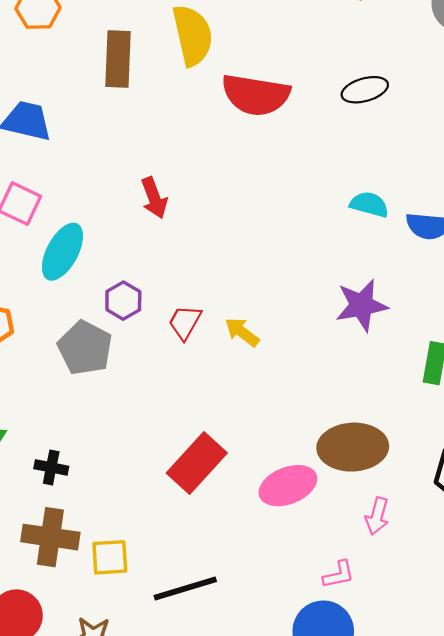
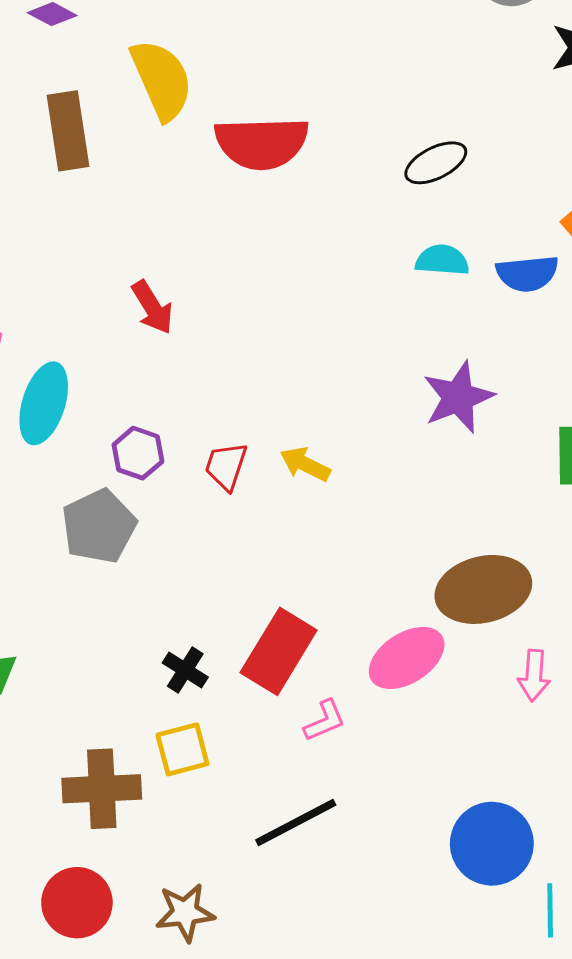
black ellipse: (365, 90) -> (436, 163), moved
gray pentagon: (85, 348) -> (99, 526), turned 30
black cross: (51, 467) -> (185, 670), moved, turned 32
yellow square: (110, 557) -> (182, 749), moved
pink L-shape: (339, 575) -> (325, 721), moved

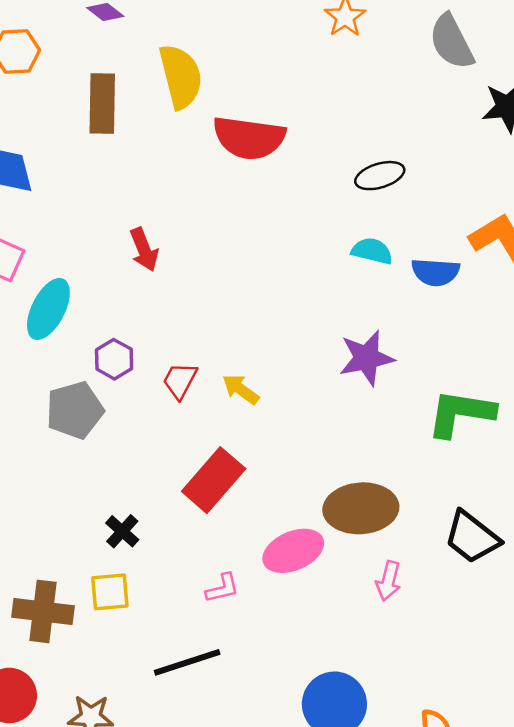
red rectangle: (279, 651) -> (214, 480), moved

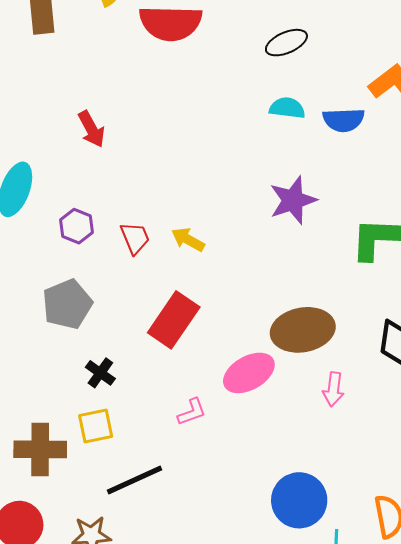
red trapezoid: (180, 381) -> (135, 238), turned 136
gray pentagon: (75, 410) -> (67, 304), moved
black line: (187, 662) -> (134, 480), moved

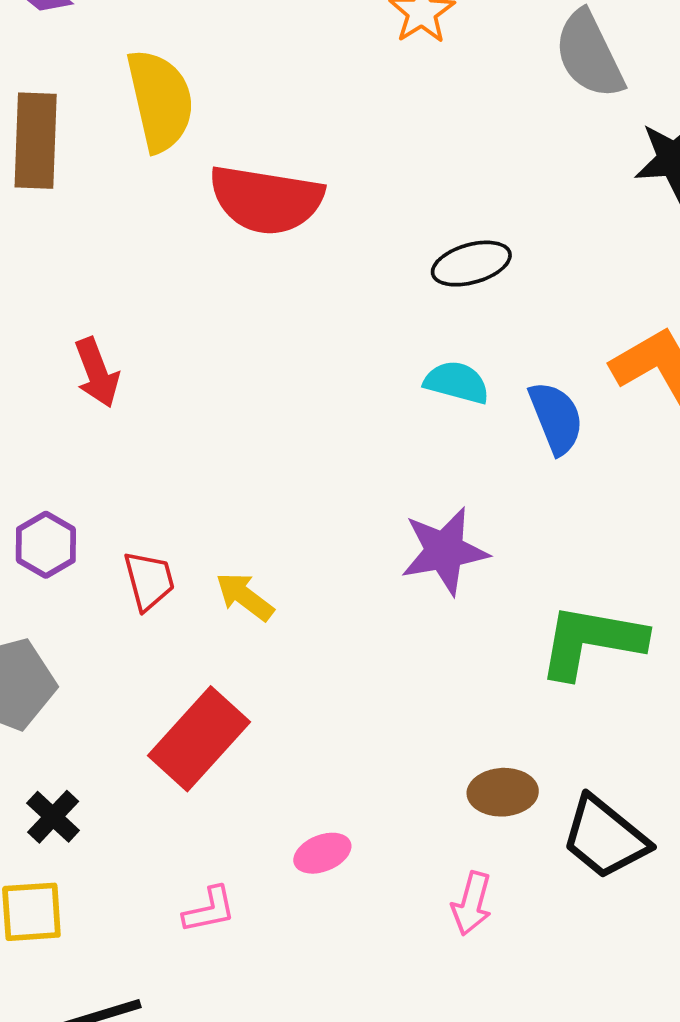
blue semicircle: (344, 120) -> (556, 418), turned -117
brown ellipse: (303, 330) -> (503, 792), moved, size x0.6
pink ellipse: (249, 373) -> (322, 853), size x0.6

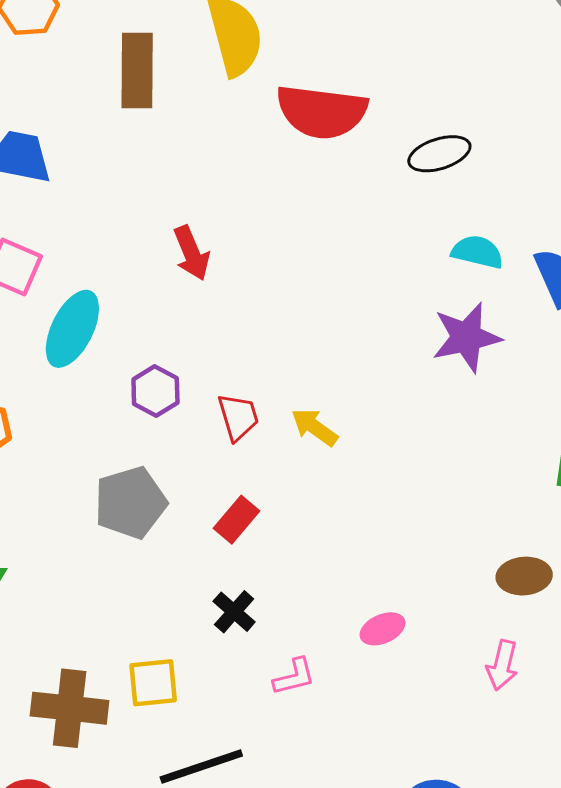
black ellipse: (471, 264) -> (439, 154), moved
purple star: (444, 551) -> (466, 337), moved
red rectangle: (199, 739) -> (236, 520), moved, size x0.6
black cross: (53, 817) -> (234, 612), moved

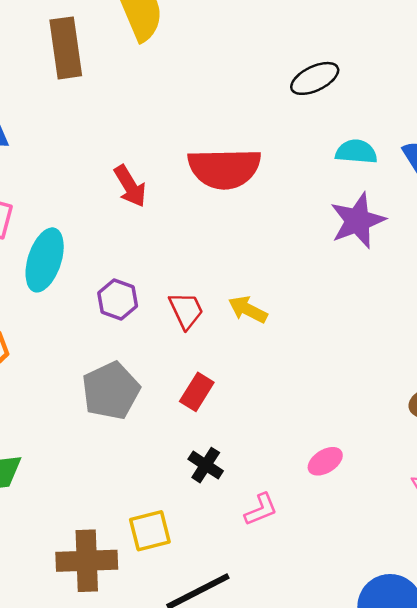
red semicircle: (322, 112) -> (224, 168), moved

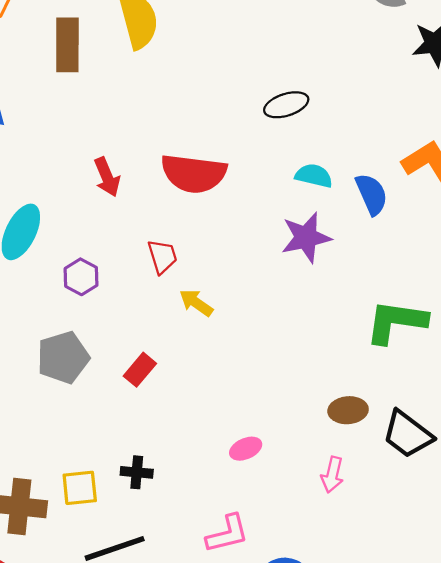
red trapezoid: (186, 310) -> (162, 257), moved
black cross: (206, 465) -> (137, 472), moved, turned -36
pink L-shape: (261, 509) -> (227, 534), moved, size x1.4

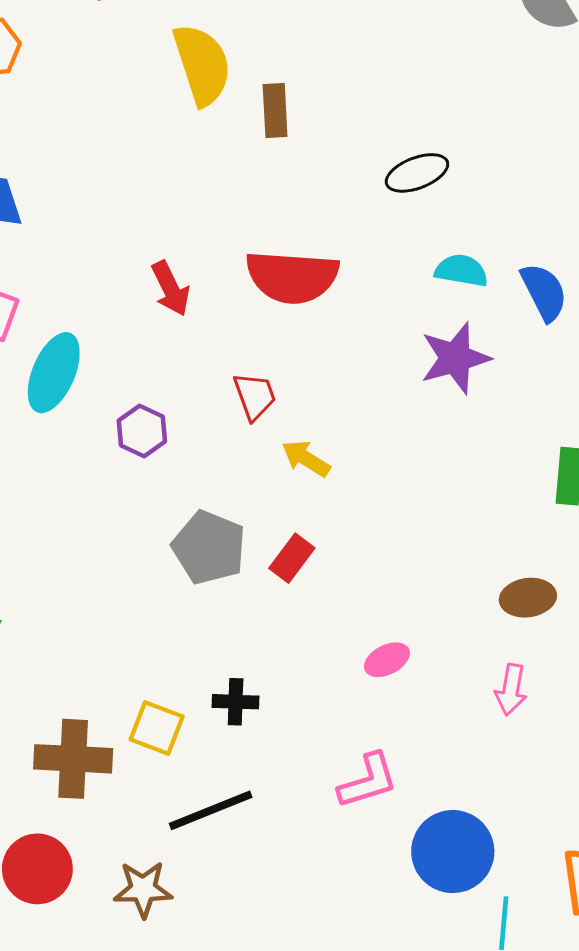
brown rectangle: (67, 45) -> (275, 111), moved, size x0.7
gray pentagon: (63, 358) -> (209, 547), moved, turned -30
red rectangle: (140, 370) -> (292, 558), moved
yellow square: (80, 488) -> (157, 728), turned 30

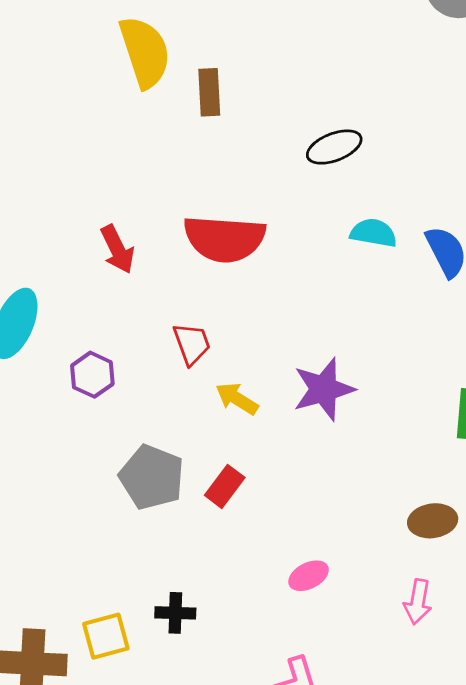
purple star: (455, 358) -> (324, 389), moved
yellow square: (157, 728) -> (106, 636), turned -36

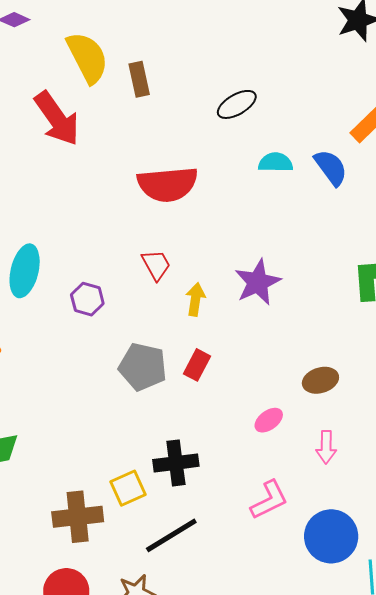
red arrow: (117, 249) -> (57, 119), moved, size x1.6
yellow arrow: (237, 399) -> (195, 299), turned 76
brown ellipse: (433, 521) -> (320, 380), moved
pink arrow: (418, 602) -> (326, 447), moved
black cross: (175, 613) -> (176, 463), size x1.5

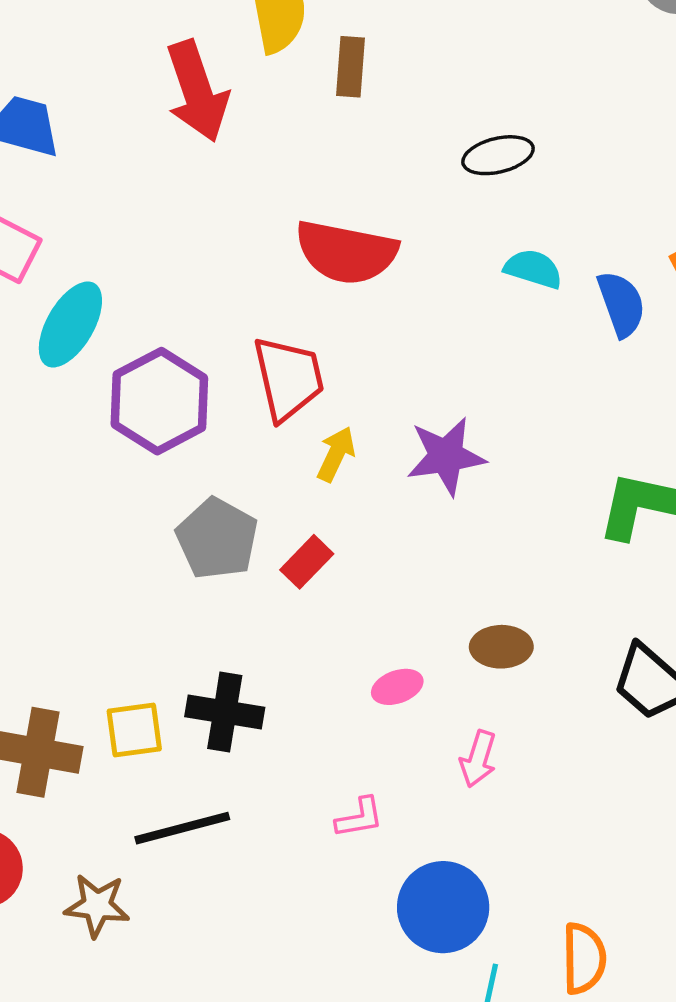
red trapezoid: (156, 265) -> (288, 378), size x1.6
purple hexagon: (87, 299) -> (159, 401), size x1.8
pink L-shape: (269, 500) -> (359, 818), size x0.7

